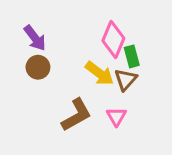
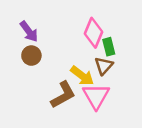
yellow arrow: (99, 73) -> (82, 76), moved
pink triangle: (116, 116) -> (96, 96), size x1.6

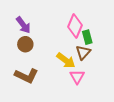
brown L-shape: (63, 95) -> (26, 76), moved, turned 55
pink triangle: (96, 96) -> (77, 77), size x0.7

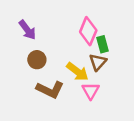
brown circle: (25, 44) -> (37, 60), moved
brown L-shape: (26, 76) -> (50, 90), moved

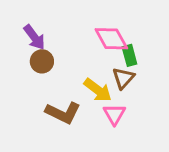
pink diamond: (88, 31) -> (111, 39), turned -52
brown circle: (37, 60) -> (42, 61), moved

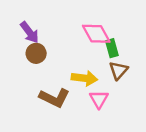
brown triangle: (123, 78) -> (118, 70), moved
yellow arrow: (98, 90) -> (84, 78), turned -30

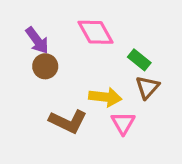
pink diamond: (96, 34) -> (95, 32), moved
green rectangle: (112, 48) -> (139, 60), turned -36

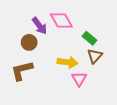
purple arrow: (37, 40) -> (40, 26), moved
brown L-shape: (68, 121) -> (22, 71), moved, turned 140

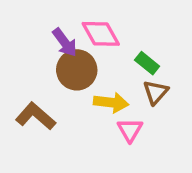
brown circle: (29, 42) -> (77, 70), moved, size x1.5
brown L-shape: (22, 71) -> (36, 116), turned 55

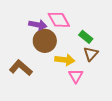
purple arrow: (65, 42) -> (38, 25), turned -42

